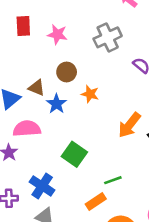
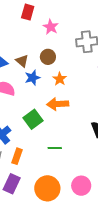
orange arrow: (129, 125) -> (58, 104), moved, turned 30
orange rectangle: (96, 201) -> (17, 156), moved, turned -56

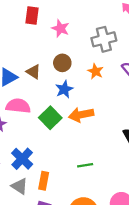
blue star: (32, 78) -> (64, 89), moved
orange star: (60, 79) -> (95, 71), moved
green square: (33, 119) -> (50, 118), moved

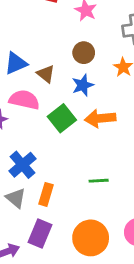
brown triangle: (34, 72) -> (46, 74), moved

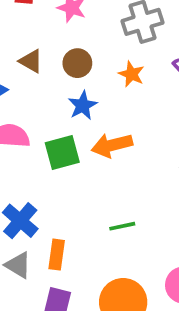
brown triangle: (46, 74) -> (31, 61), moved
green square: (62, 118) -> (62, 153), turned 32

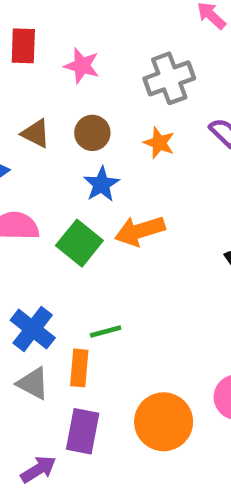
green square: (62, 153) -> (79, 243), turned -33
green line: (122, 226) -> (106, 332), moved

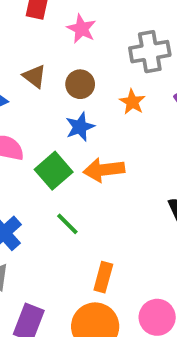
green line: (106, 332) -> (67, 224), moved, turned 50
orange rectangle: (79, 368) -> (103, 277), moved

